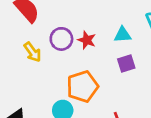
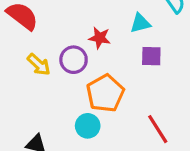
purple circle: (61, 39) -> (74, 60), moved
purple square: (126, 64) -> (151, 56), turned 30

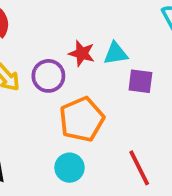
cyan triangle: (140, 23) -> (116, 53), moved
cyan circle: (88, 126) -> (69, 168), moved

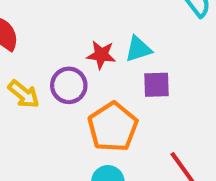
purple square: (140, 81) -> (157, 85), moved

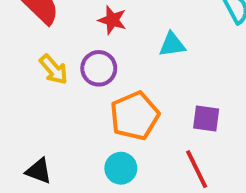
red star: (101, 55) -> (112, 20), moved
purple square: (157, 85) -> (206, 119), moved

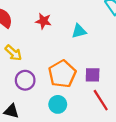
purple circle: (99, 68) -> (25, 80), moved
purple square: (206, 119) -> (93, 75), moved

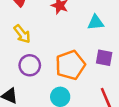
purple square: (93, 75) -> (104, 58), moved

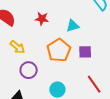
orange pentagon: (70, 65) -> (59, 50), moved

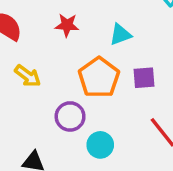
purple circle: (29, 70) -> (70, 116), moved

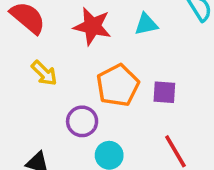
red star: (67, 25) -> (92, 26), size x1.5
cyan triangle: (120, 35) -> (146, 24), moved

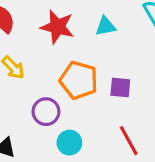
orange pentagon: (118, 85) -> (79, 80), turned -30

